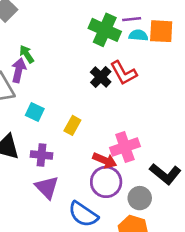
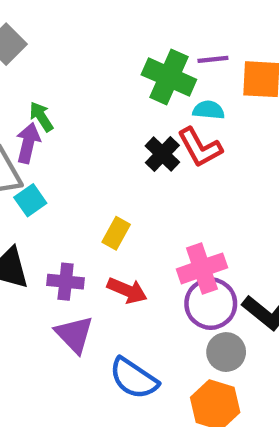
cyan semicircle: (138, 35) -> (209, 110), moved
cyan square: (35, 112) -> (30, 200), moved, turned 30
red arrow: (105, 160) -> (127, 290), moved
purple circle: (106, 182) -> (211, 304), moved

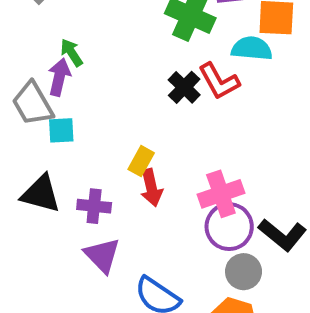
cyan semicircle: (209, 110) -> (252, 48), moved, size x1.4
cyan square: (30, 200) -> (61, 130), turned 32
red arrow: (127, 290) -> (151, 188), moved, turned 54

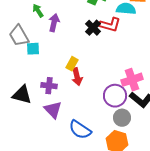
purple arrow: (59, 77) -> (54, 23), moved
red L-shape: (219, 81) -> (110, 25), turned -45
black triangle: (41, 194) -> (22, 95), moved
pink cross: (221, 194) -> (132, 80), moved

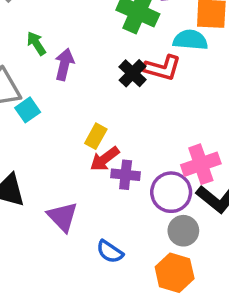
cyan square: (33, 49) -> (28, 110), turned -32
red arrow: (77, 77) -> (105, 159), turned 66
purple cross: (49, 86) -> (126, 175), moved
blue semicircle: (80, 130) -> (110, 252), size x0.7

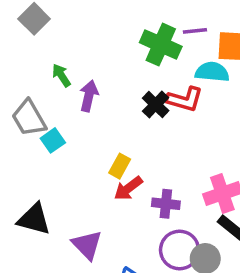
purple cross: (126, 175) -> (166, 204), moved
purple circle: (171, 192) -> (180, 250), moved

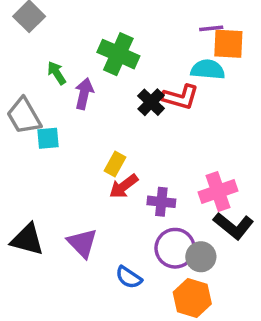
purple line: (195, 31) -> (211, 28), moved
green cross: (161, 45) -> (118, 54), moved
cyan square: (53, 140) -> (48, 138), turned 30
black triangle: (34, 219) -> (27, 240), moved

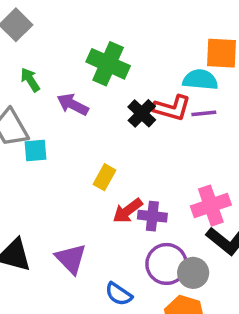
purple line: (211, 28) -> (204, 113), moved
green arrow: (57, 73) -> (30, 80), moved
purple arrow: (84, 94) -> (73, 105), turned -76
red arrow: (124, 186) -> (128, 211), moved

